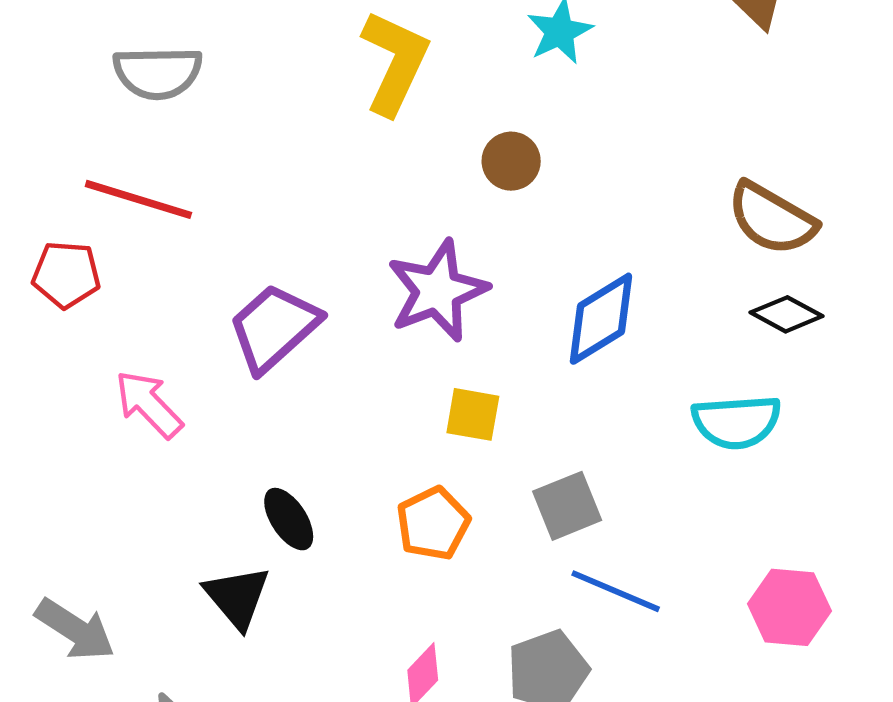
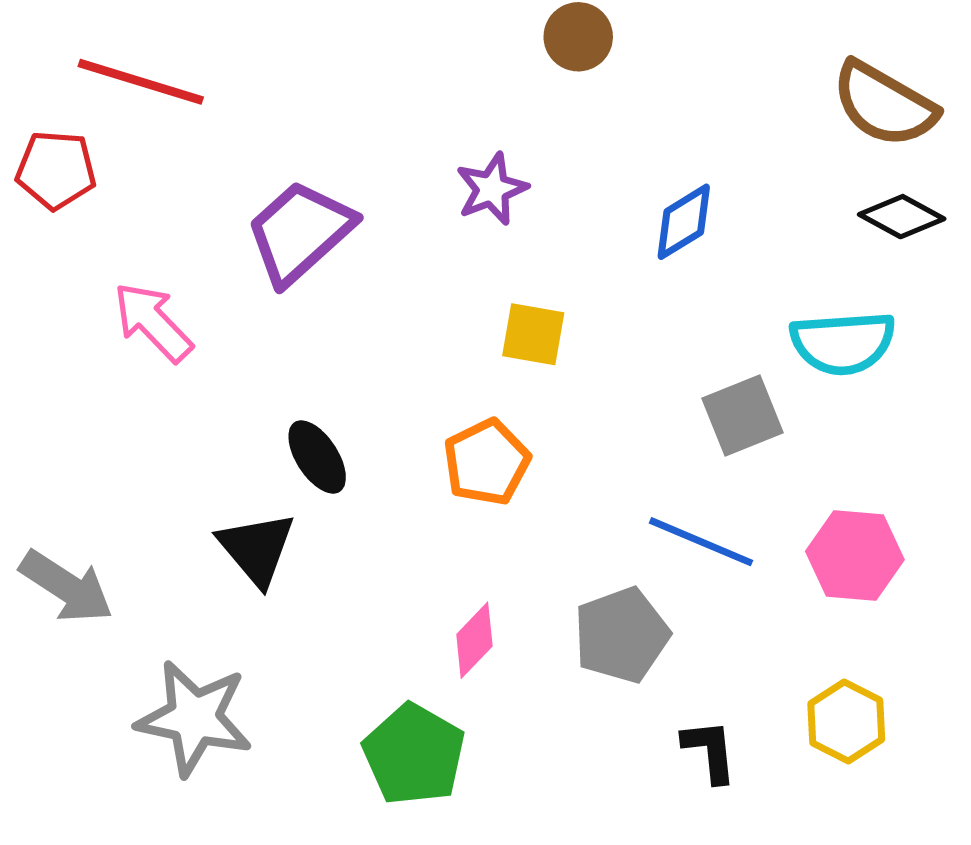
purple star: (437, 291) -> (492, 189), size x0.6
blue diamond: (601, 319) -> (684, 222), size x0.7
gray square: (567, 506) -> (743, 415), moved
pink hexagon: (789, 607) -> (855, 556), moved

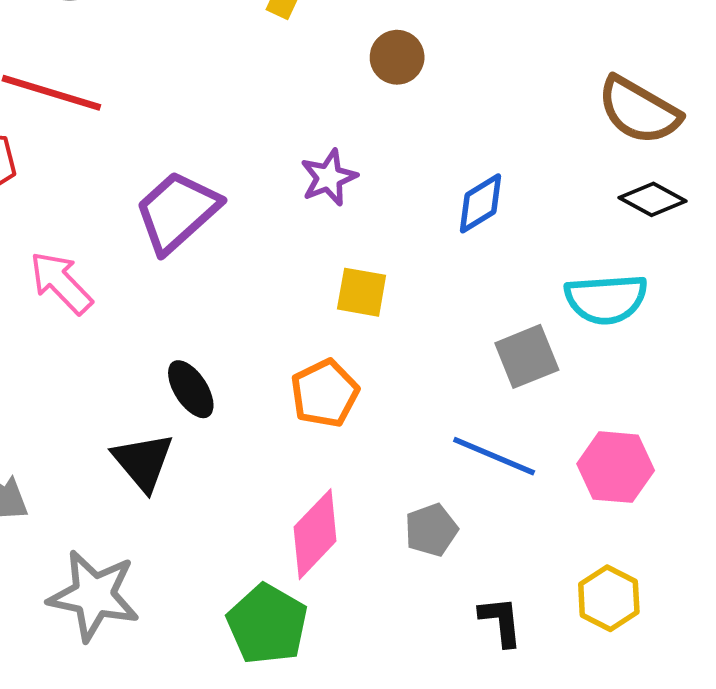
gray pentagon: (621, 635) -> (431, 530), size x0.7
pink diamond: (474, 640) -> (315, 534), size x1.5

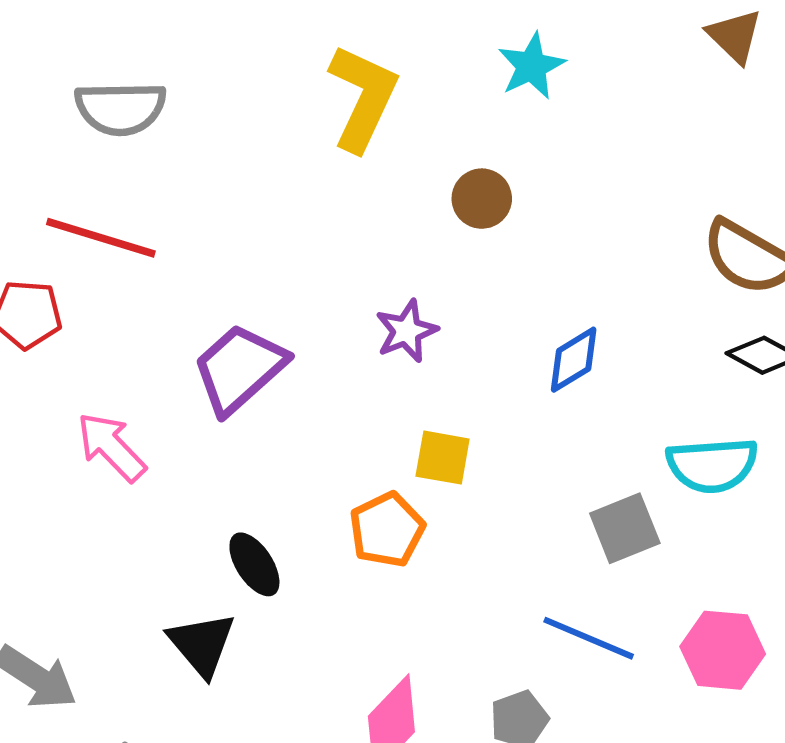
orange pentagon: (325, 393) -> (387, 530), moved

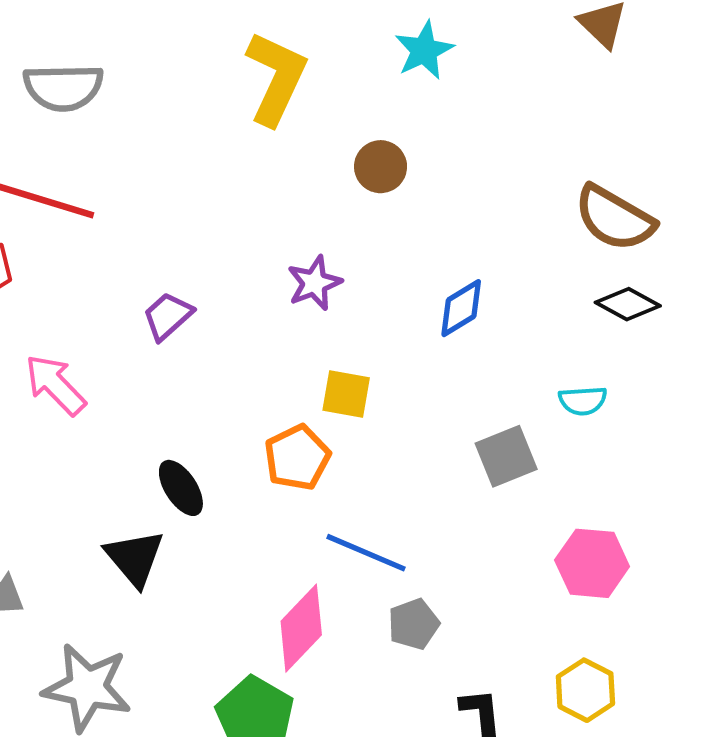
purple trapezoid: (239, 369) -> (168, 316), size x0.6
cyan semicircle: (712, 465) -> (583, 401), size x0.6
blue line: (589, 638) -> (366, 553), moved

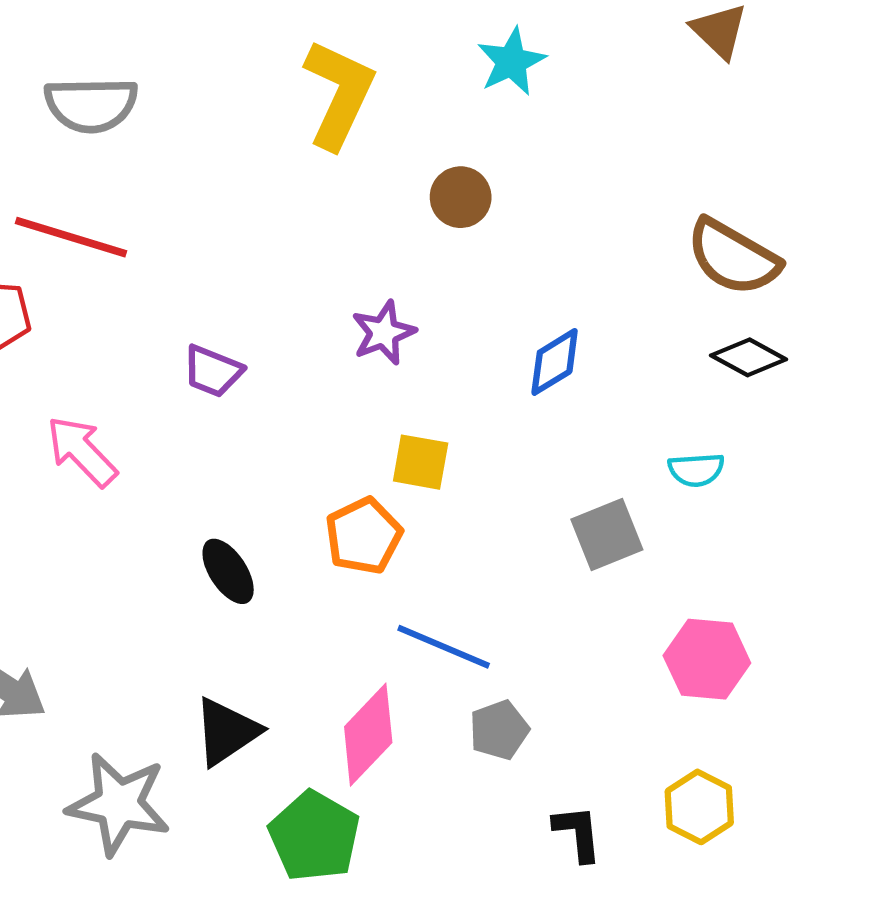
purple trapezoid: (168, 316) -> (213, 371), turned -116
black triangle: (135, 558) -> (227, 732), moved, turned 36

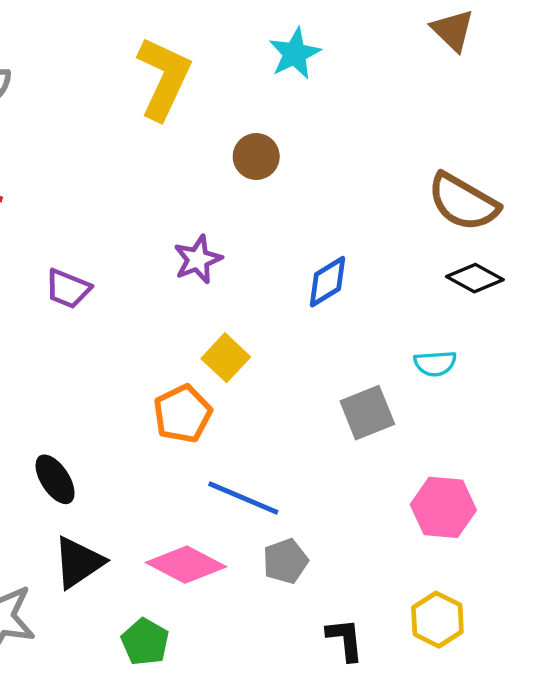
yellow square: (421, 462) -> (226, 358), turned 33
black ellipse: (228, 571) -> (55, 479), moved
pink diamond: (368, 735) -> (186, 565), turned 74
green pentagon: (314, 836) -> (145, 642), size x0.7

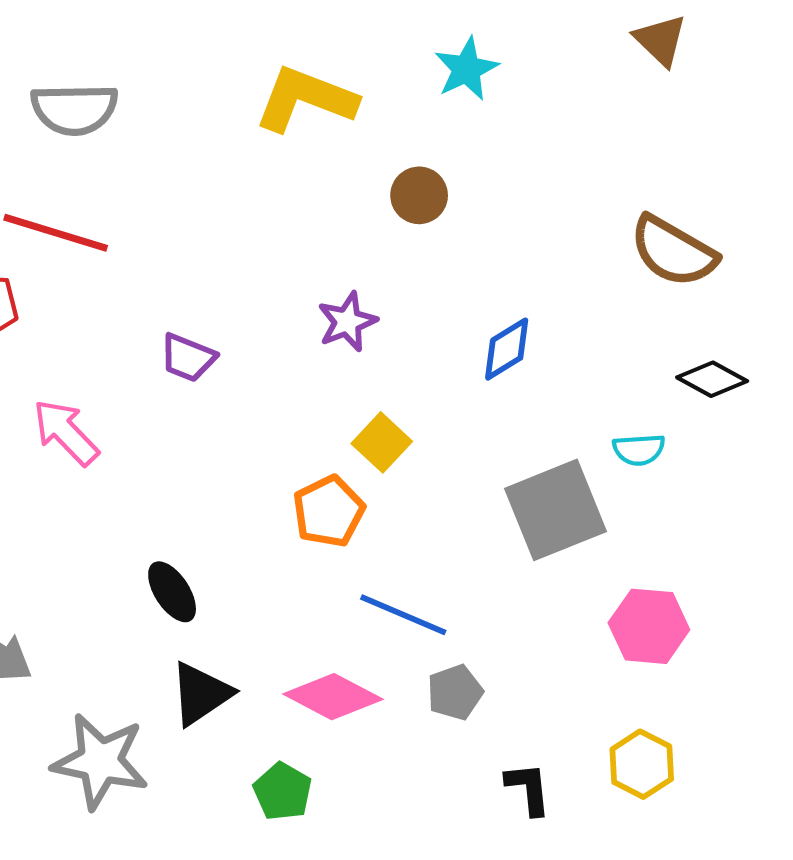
yellow L-shape: (164, 78) -> (306, 99), turned -94
black diamond: (475, 278) -> (712, 379), moved
gray square: (367, 413) -> (556, 510), size x1.5

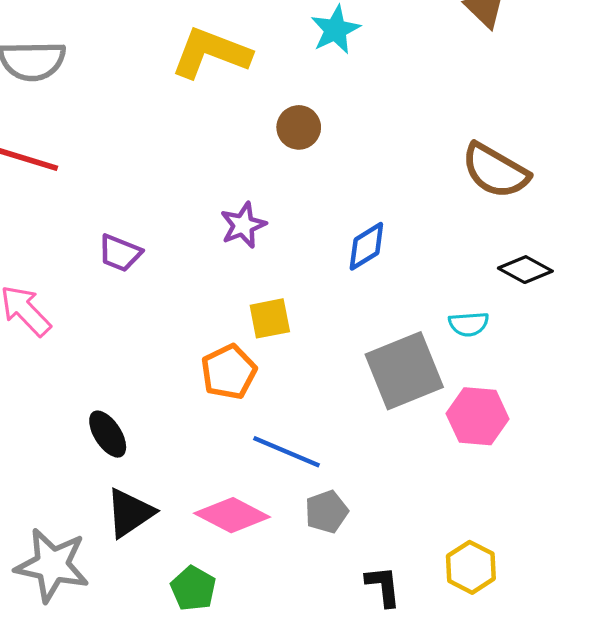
yellow square: (382, 442) -> (270, 318), turned 36
pink hexagon: (649, 626) -> (478, 416), moved

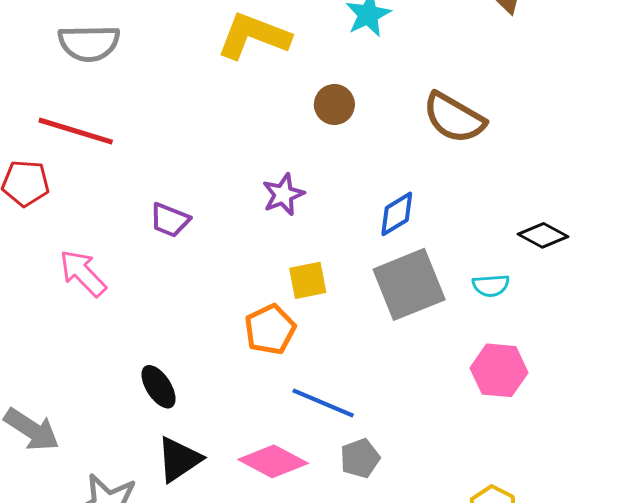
brown semicircle: (495, 171) -> (454, 118), moved
gray square: (404, 371) -> (409, 284), moved

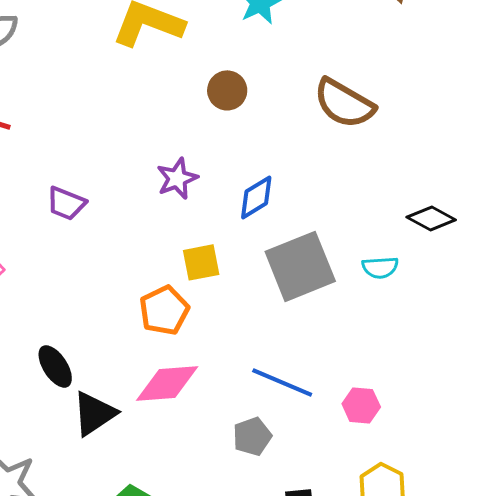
blue diamond: (397, 214) -> (256, 197), moved
pink hexagon: (499, 370) -> (361, 405), moved, size x0.7
blue line: (323, 403) -> (282, 382), moved
black triangle: (179, 459) -> (94, 413), moved
pink diamond: (273, 461) -> (167, 383), moved, turned -32

